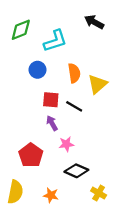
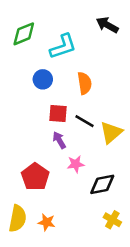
yellow triangle: (97, 84) -> (111, 132), moved
black diamond: (76, 171) -> (102, 184), moved, turned -35
orange star: (51, 195) -> (47, 222), moved

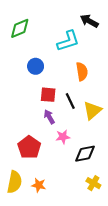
cyan L-shape: (63, 46) -> (68, 41), moved
orange semicircle: (85, 83) -> (82, 72), moved
black line: (85, 121) -> (70, 101), turned 35

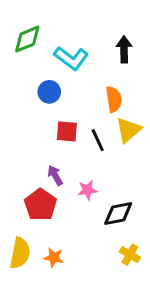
black arrow: (89, 21) -> (124, 49), moved, turned 60
cyan L-shape: (68, 41) -> (71, 58), moved, turned 55
yellow triangle: (92, 110) -> (128, 130), moved
purple arrow: (49, 117) -> (55, 175), moved

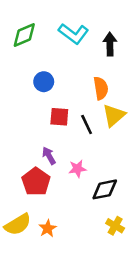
cyan L-shape: (71, 58) -> (74, 34), moved
yellow semicircle: (20, 253) -> (18, 224), turned 48
orange star: (54, 257) -> (48, 228), turned 30

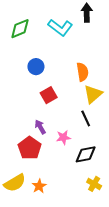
black arrow: (110, 44) -> (87, 13), moved
red square: (59, 117) -> (49, 95), turned -35
black line: (87, 125) -> (86, 118), moved

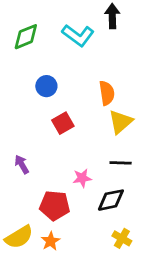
black line: (86, 118) -> (121, 163), moved, turned -63
purple arrow: (40, 127) -> (22, 164), moved
red pentagon: (30, 148) -> (55, 206), moved, turned -30

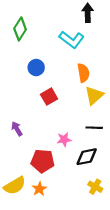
cyan L-shape: (78, 35) -> (72, 40), moved
green diamond: (26, 37) -> (20, 29), turned -35

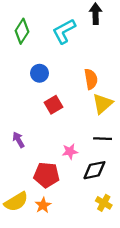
cyan L-shape: (72, 40) -> (64, 31), moved, turned 115

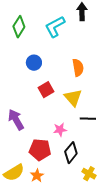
yellow triangle: (103, 104) -> (73, 98), moved, turned -30
purple arrow: (18, 140) -> (16, 120), size x1.5
black diamond: (94, 170) -> (71, 153), moved, turned -40

